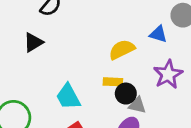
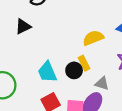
yellow rectangle: (113, 82) -> (84, 63), turned 56
black circle: (126, 94) -> (74, 70), moved

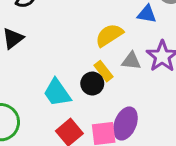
gray triangle: (102, 83) -> (131, 61), moved

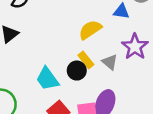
gray triangle: (131, 61) -> (110, 62), moved, turned 35

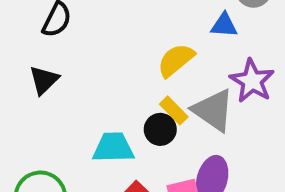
gray triangle: (110, 62) -> (213, 110), size x1.6
cyan trapezoid: (47, 79) -> (113, 148), turned 130

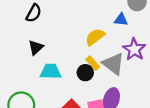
black triangle: (44, 80) -> (36, 47), moved
cyan trapezoid: (113, 148) -> (51, 72), moved

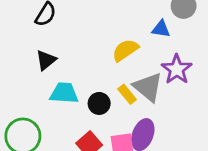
yellow rectangle: (93, 63) -> (127, 94), moved
black circle: (85, 73) -> (99, 103), moved

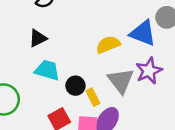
blue triangle: (161, 29) -> (143, 33), size x1.6
yellow rectangle: (127, 94) -> (93, 97), moved

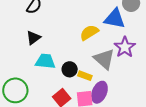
yellow rectangle: (93, 97) -> (85, 76), turned -32

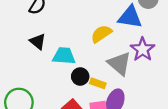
black triangle: (33, 38) -> (38, 42), turned -42
cyan trapezoid: (45, 61) -> (64, 56), moved

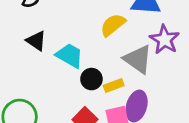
cyan trapezoid: (64, 56) -> (70, 56), turned 30
yellow rectangle: (98, 83) -> (114, 86), turned -35

